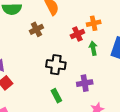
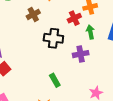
black cross: (56, 65) -> (53, 38), moved
purple cross: (85, 83) -> (81, 54), moved

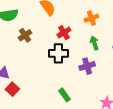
brown cross: (33, 14) -> (25, 35), moved
red cross: (74, 18) -> (64, 33), moved

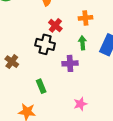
red cross: (64, 33) -> (55, 25), turned -32
brown cross: (25, 35) -> (12, 62), moved, turned -32

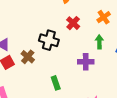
orange cross: (85, 18) -> (104, 17), turned -32
black cross: (45, 44) -> (49, 40), moved

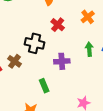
green arrow: (99, 42) -> (89, 49), moved
purple cross: (86, 62) -> (62, 61), moved

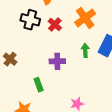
orange cross: (88, 17) -> (85, 18), size x1.5
black cross: (35, 43) -> (30, 20), moved

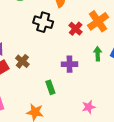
red cross: (55, 24) -> (76, 29), moved

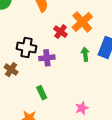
black cross: (43, 22) -> (26, 47), moved
purple cross: (70, 64) -> (47, 58), moved

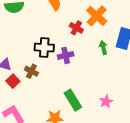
green rectangle: (42, 93) -> (73, 100), moved, size x1.5

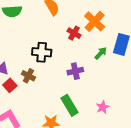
green arrow: (103, 48) -> (101, 53), turned 56
purple cross: (66, 55) -> (75, 71), moved

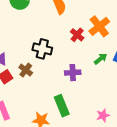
pink star: (103, 107) -> (103, 115), moved

